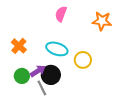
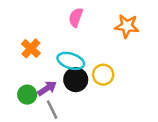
orange cross: (19, 46) -> (31, 48), moved
black circle: (51, 75) -> (76, 80), moved

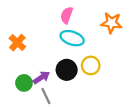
orange cross: (31, 48) -> (17, 43), moved
cyan ellipse: (71, 61) -> (72, 38), moved

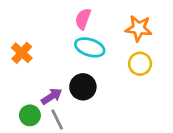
yellow circle: (91, 65) -> (140, 64), moved
green circle: (24, 83) -> (30, 115), moved

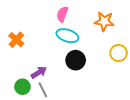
yellow circle: (140, 64) -> (119, 53), moved
black circle: (83, 87) -> (76, 60), moved

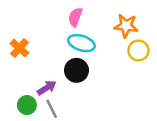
yellow circle: (119, 53) -> (138, 51), moved
black circle: (76, 60) -> (76, 70), moved

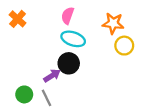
orange cross: (19, 48) -> (18, 19), moved
purple arrow: (47, 88) -> (52, 76), moved

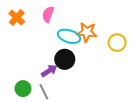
pink semicircle: (68, 16) -> (48, 14), moved
orange star: (113, 23) -> (87, 32), moved

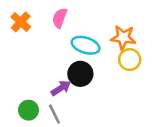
orange star: (87, 32) -> (123, 37), moved
yellow circle: (117, 43) -> (130, 60), moved

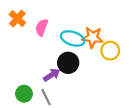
pink semicircle: (60, 18) -> (42, 27), moved
orange star: (123, 37) -> (93, 37), moved

